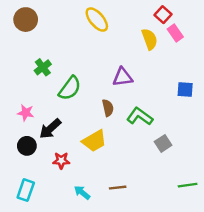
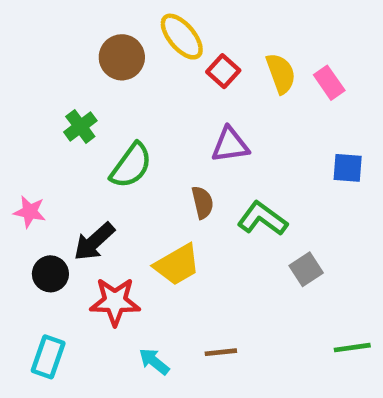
red square: (163, 15) -> (223, 71), moved
brown circle: (26, 20) -> (122, 57), moved
pink rectangle: (175, 33) -> (329, 83), moved
pink star: (26, 113) -> (30, 212), moved
red star: (61, 161) -> (115, 302), size x1.5

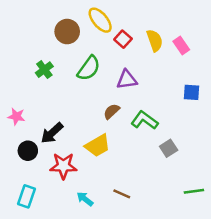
green semicircle: (131, 166) -> (89, 68), moved
brown semicircle: (202, 202) -> (112, 111), turned -120
brown line: (221, 352) -> (122, 194), turned 30

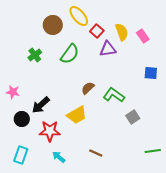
purple triangle: (127, 80) -> (108, 49), moved
cyan arrow: (85, 199) -> (59, 157), moved

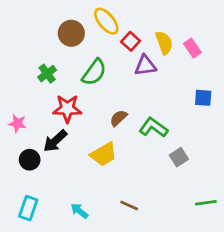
red star: (50, 131) -> (67, 109), moved

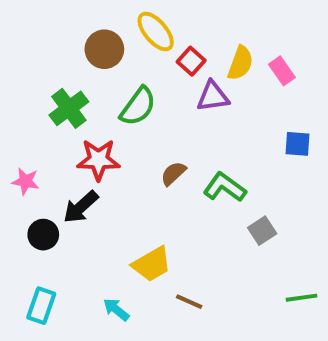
yellow semicircle: (164, 43) -> (240, 63), turned 40
green cross: (47, 74) -> (69, 108), size x1.4
yellow trapezoid: (104, 154) -> (152, 264), moved

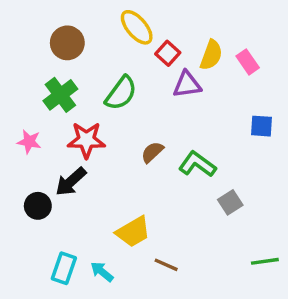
brown circle: (104, 49) -> (67, 43), moved
pink star: (26, 181) -> (29, 142), moved
cyan rectangle: (41, 306) -> (64, 268), moved

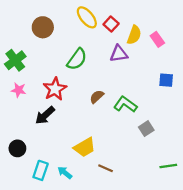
red square: (168, 53) -> (111, 24), moved
green cross: (60, 95) -> (15, 60), moved
red star: (86, 140) -> (55, 89), turned -30
black circle: (38, 206) -> (17, 148), moved

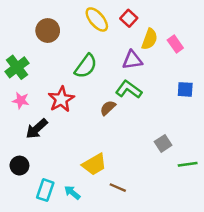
red square: (111, 24) -> (129, 18), moved
green L-shape: (125, 104) -> (129, 89), moved
black arrow: (45, 115) -> (37, 129), moved
green line: (168, 166) -> (188, 164), moved

